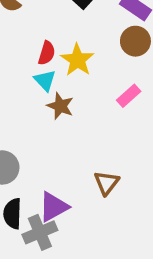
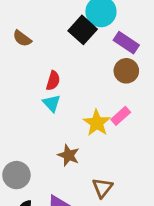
yellow star: (77, 60) -> (97, 123), moved
brown star: (60, 106) -> (69, 155), moved

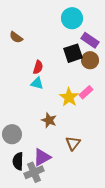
black square: (83, 30) -> (73, 53), moved, turned 30
cyan triangle: (52, 103) -> (37, 83), turned -32

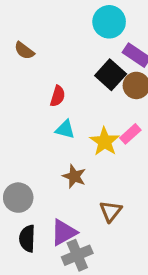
black square: (73, 53) -> (111, 75), turned -30
cyan triangle: (37, 83) -> (65, 129), moved
gray cross: (34, 172) -> (77, 255), moved

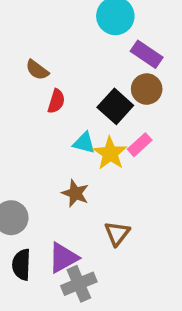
brown semicircle: (24, 51) -> (37, 70), moved
black square: (111, 75) -> (115, 106), moved
cyan triangle: (65, 129) -> (84, 143), moved

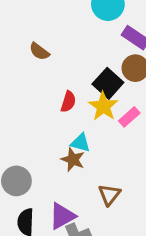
red semicircle: (56, 101) -> (68, 102), moved
cyan triangle: (84, 143) -> (80, 143), moved
yellow star: (110, 153) -> (103, 106), moved

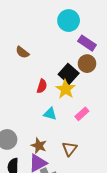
pink rectangle: (129, 117) -> (82, 114), moved
brown star: (73, 160) -> (39, 146), moved

